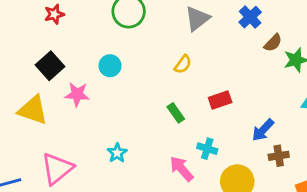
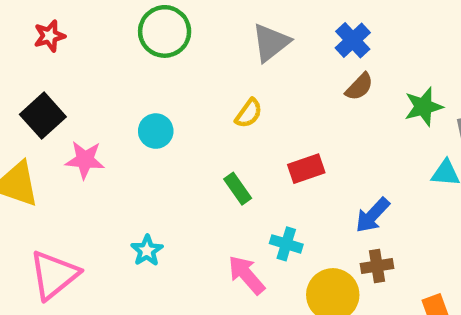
brown semicircle: (273, 43) -> (359, 87), moved
cyan circle: (110, 66) -> (156, 131), moved
brown cross: (279, 156) -> (377, 266), moved

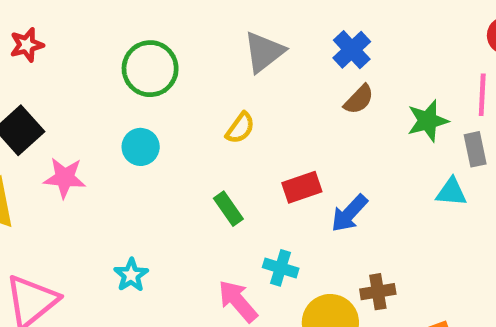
green circle: (165, 31) -> (150, 69), moved
blue arrow: (373, 215) -> (349, 213), moved

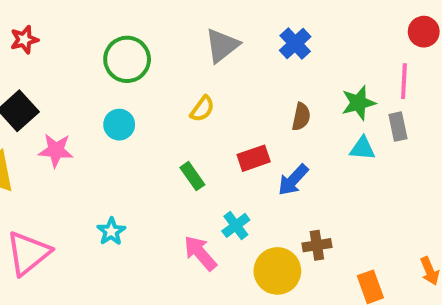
brown semicircle: (359, 99) -> (301, 117), moved, turned -32
cyan triangle: (451, 192) -> (362, 148), moved
cyan cross: (281, 268) -> (236, 225), turned 36

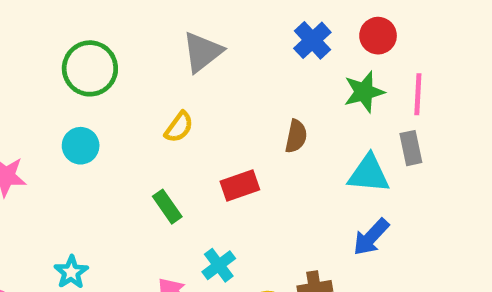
red circle: (424, 32) -> (378, 36), moved
blue cross: (295, 44) -> (312, 40), moved
green star: (358, 103) -> (364, 92), moved
cyan triangle: (362, 148) -> (369, 174), size x1.4
blue arrow: (293, 180) -> (371, 237), moved

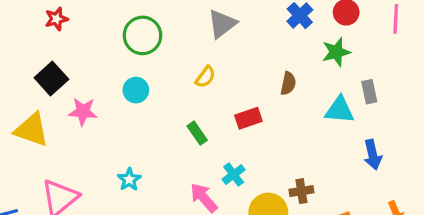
pink line: (418, 94) -> (396, 19), moved
blue arrow: (371, 237) -> (373, 155), moved, turned -56

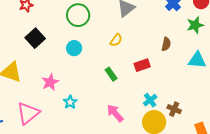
black square: (51, 78) -> (35, 38), moved
pink star: (83, 112) -> (50, 82), moved, turned -30
cyan cross: (234, 175) -> (150, 100), moved
brown cross: (301, 191) -> (174, 109), turned 32

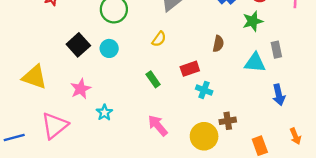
black square: (35, 38) -> (78, 45), moved
cyan cross: (150, 100) -> (204, 90), moved, turned -32
brown cross: (174, 109) -> (228, 121), turned -32

